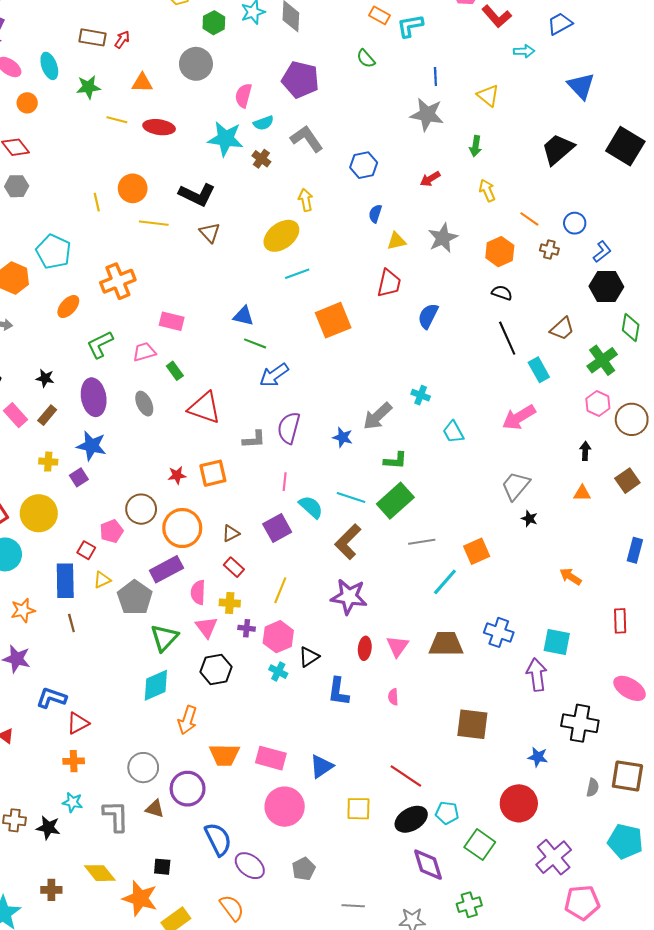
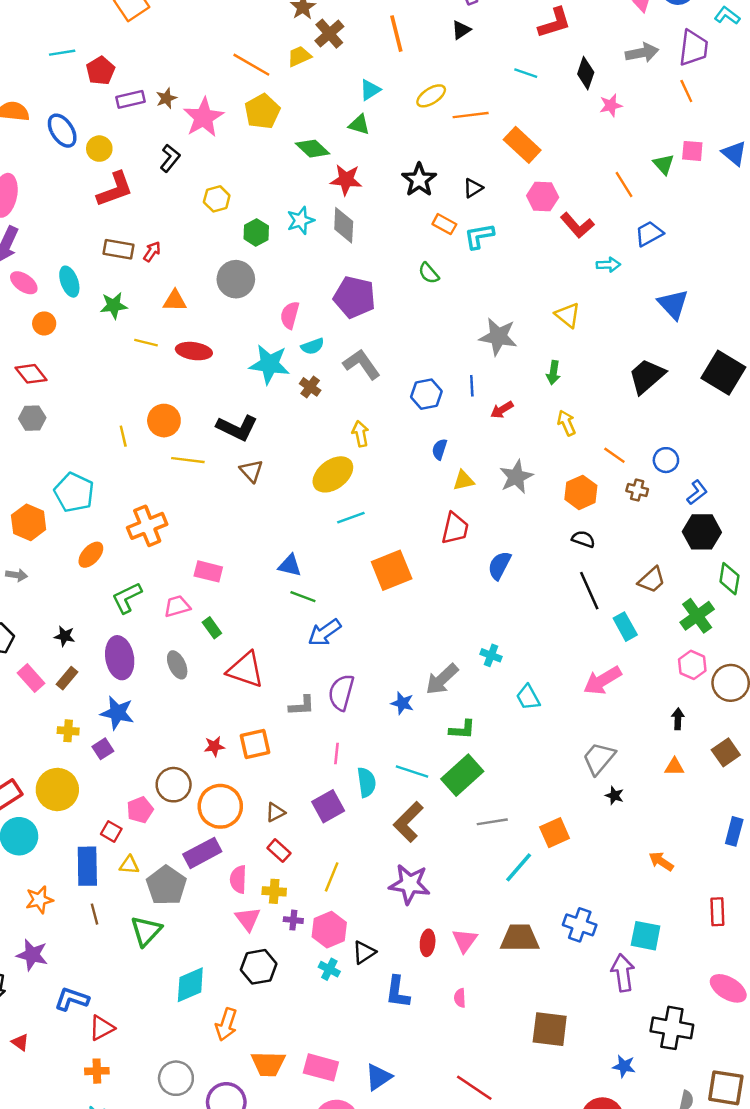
blue line: (435, 76) -> (472, 386), moved
cyan semicircle: (311, 507) -> (366, 782), turned 40
yellow triangle: (102, 580) -> (129, 865), turned 30
green triangle: (164, 638) -> (146, 931), moved

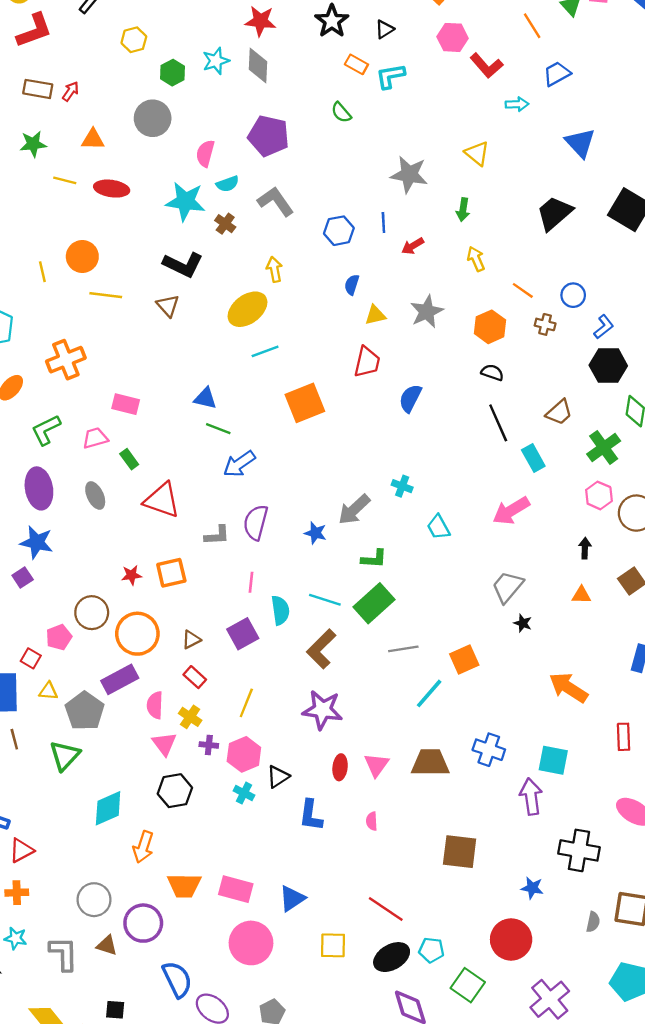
black L-shape: (237, 428) -> (183, 265), moved
orange arrow: (661, 861) -> (568, 688), size x1.6
yellow cross: (274, 891) -> (190, 717), turned 30

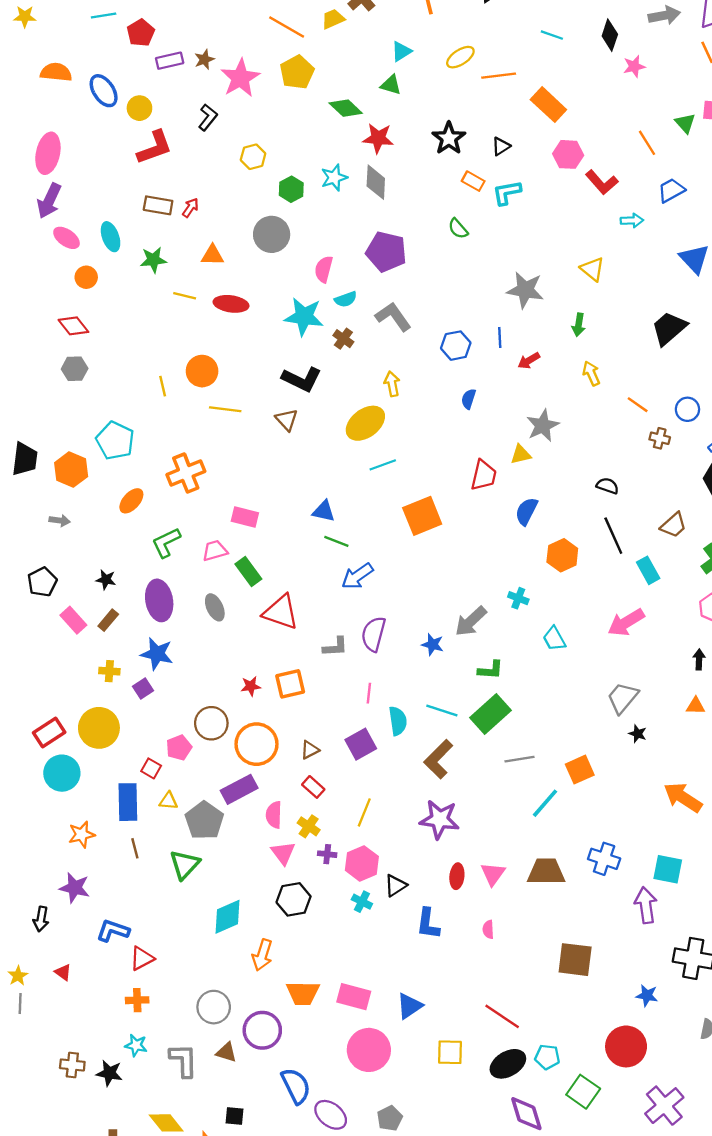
yellow triangle: (375, 315) -> (521, 454), moved
orange hexagon: (490, 327) -> (562, 555), moved
green rectangle: (129, 459) -> (248, 571), size x1.4

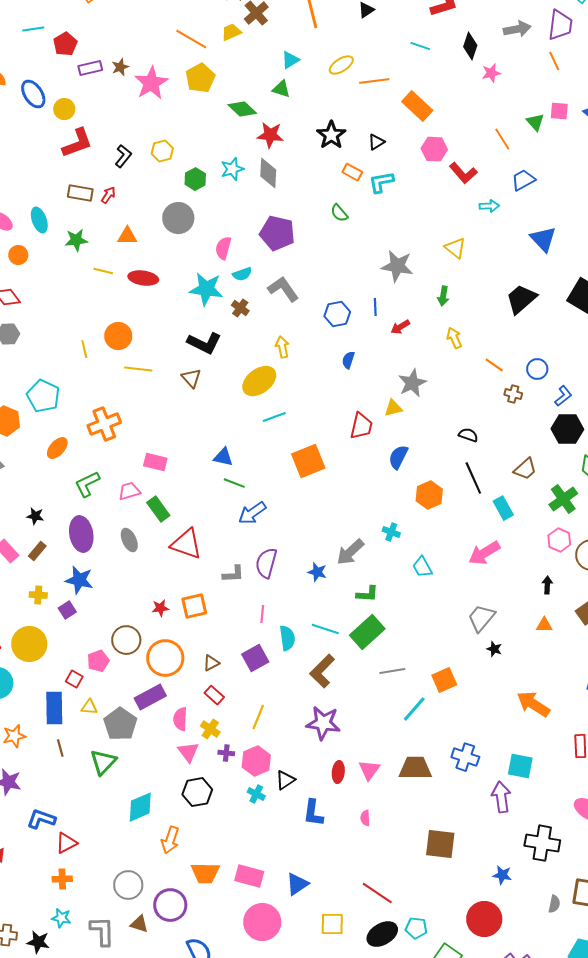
black L-shape: (208, 117) -> (123, 156), moved

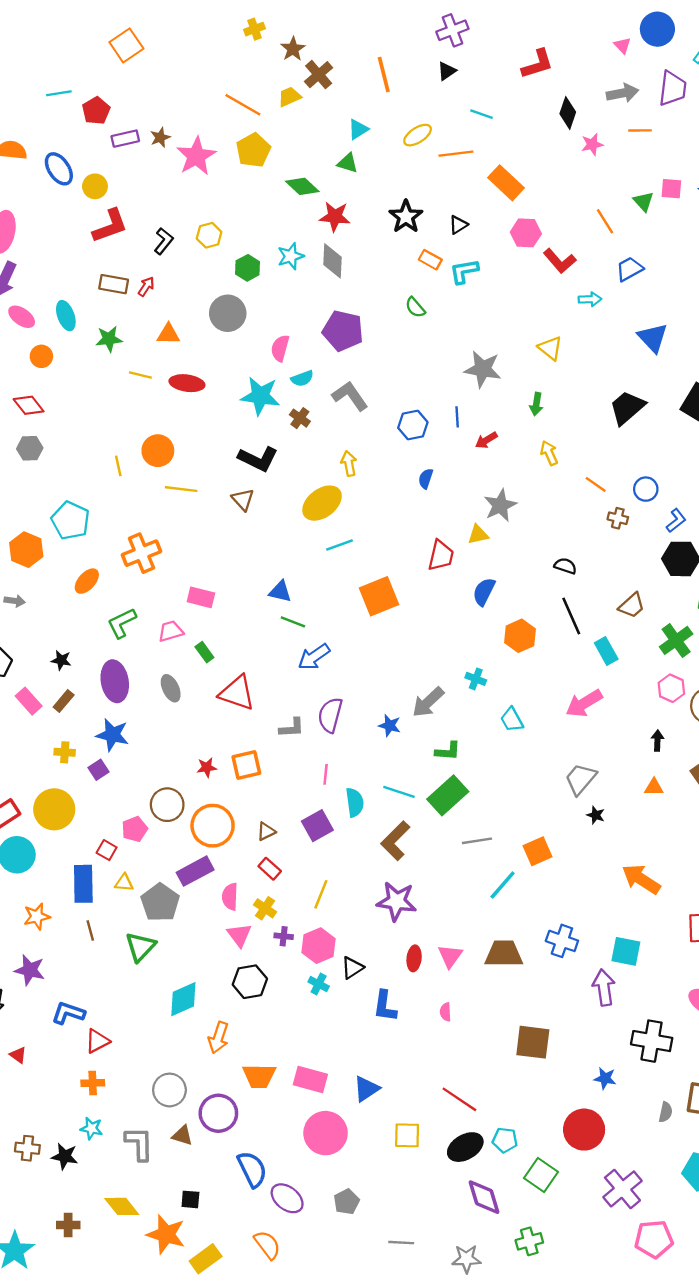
cyan line: (420, 46) -> (482, 114), moved
orange line: (554, 61) -> (640, 130), moved, turned -66
green rectangle: (158, 509) -> (204, 652), size x0.7

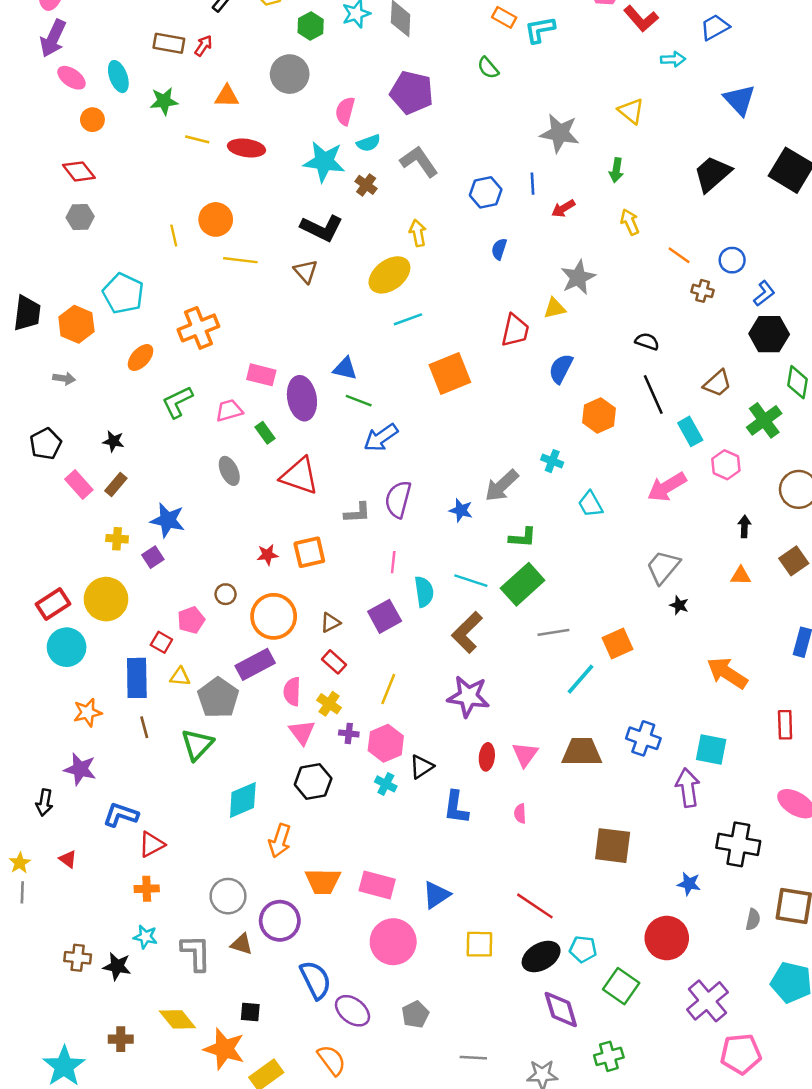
purple ellipse: (115, 681) -> (302, 398), moved
pink hexagon: (671, 688) -> (726, 465), moved
brown circle: (167, 805) -> (226, 594), size x0.6

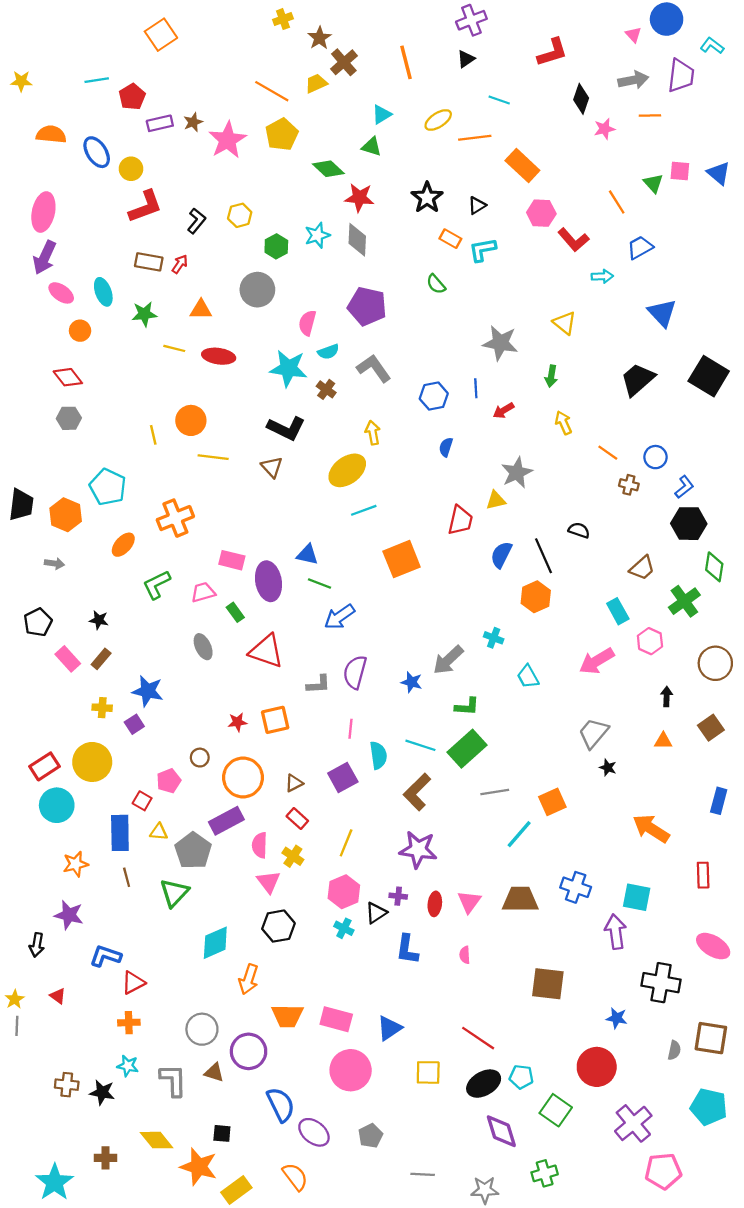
black line: (653, 394) -> (543, 556), moved
purple cross: (349, 733) -> (398, 896), moved

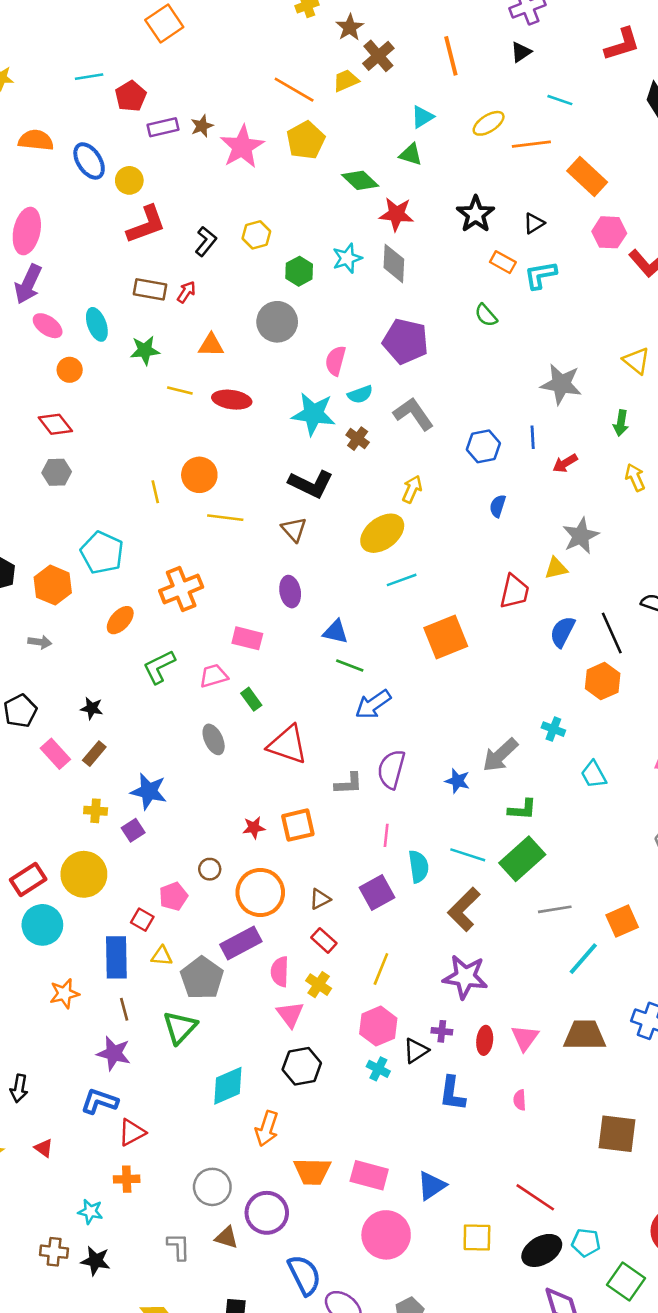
yellow arrow: (373, 433) -> (412, 489), turned 35
purple ellipse: (269, 581) -> (290, 592), moved, size x0.7
purple star: (69, 915) -> (114, 1053), moved
cyan star: (128, 1066) -> (90, 1212), moved
gray L-shape: (173, 1080) -> (179, 1247), size x0.7

